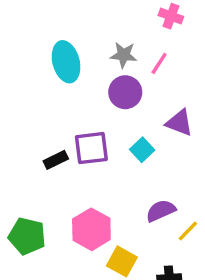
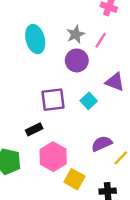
gray star: (124, 55) -> (76, 34), turned -30
black rectangle: (56, 160) -> (34, 129), moved

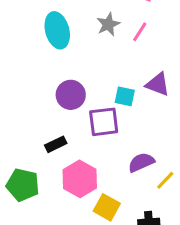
purple circle: (77, 60) -> (71, 95), moved
purple square: (53, 100) -> (104, 122), moved
cyan square: (89, 101) -> (125, 96), moved, turned -35

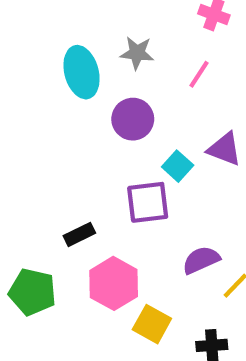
gray star: (108, 24) -> (137, 53), moved, turned 30
purple circle: (71, 95) -> (133, 119), moved
cyan square: (125, 96) -> (178, 166), turned 30

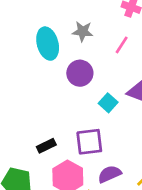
purple square: (148, 202) -> (89, 142), moved
purple semicircle: (201, 260) -> (110, 174), moved

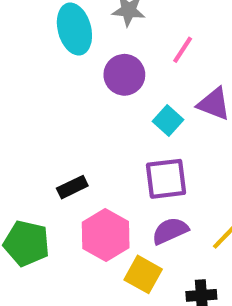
pink line: (122, 45) -> (183, 50), moved
purple square: (89, 142) -> (166, 179), moved

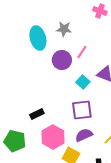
pink line: (183, 50) -> (82, 52), moved

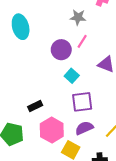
gray star: (64, 29) -> (78, 17), moved
cyan ellipse: (38, 38) -> (21, 27), moved
cyan square: (83, 82) -> (72, 76), moved

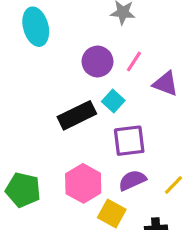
pink line: (82, 41) -> (134, 61), moved
black rectangle: (35, 106) -> (77, 115), moved, size x1.6

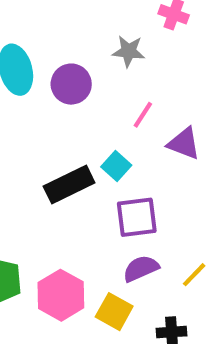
purple circle: (97, 61) -> (71, 84), moved
pink hexagon: (83, 183) -> (61, 295), moved

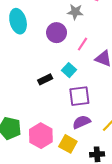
purple circle: (71, 84) -> (57, 33), moved
black rectangle: (69, 184) -> (45, 79), size x0.6

